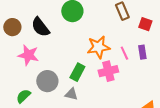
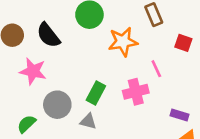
red square: (145, 24) -> (183, 43), moved
orange star: (98, 47) -> (123, 42), moved
purple rectangle: (142, 52) -> (179, 115), moved, turned -64

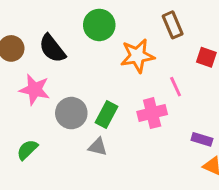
gray circle: (57, 105) -> (71, 113), moved

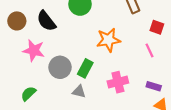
orange star: (137, 56) -> (108, 40), moved
pink line: (176, 87) -> (149, 50), moved
pink cross: (152, 113) -> (118, 82), moved

